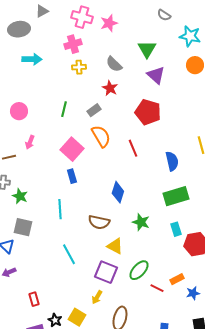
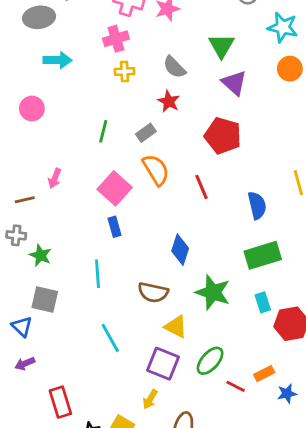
pink circle: (19, 111) -> (32, 109), moved
green star: (141, 222) -> (213, 292), size x1.4
red rectangle: (34, 299) -> (60, 402), size x1.5

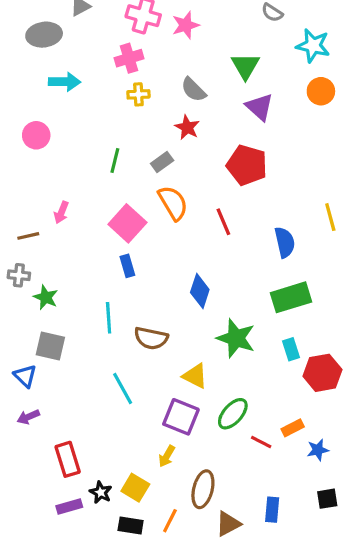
brown semicircle: (153, 292) -> (151, 338), moved

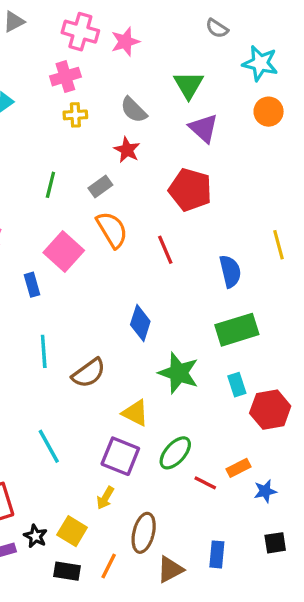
blue rectangle: (127, 266) -> (32, 285), moved
brown semicircle: (151, 338) -> (89, 373), turned -48
cyan line: (123, 389) -> (49, 446), moved

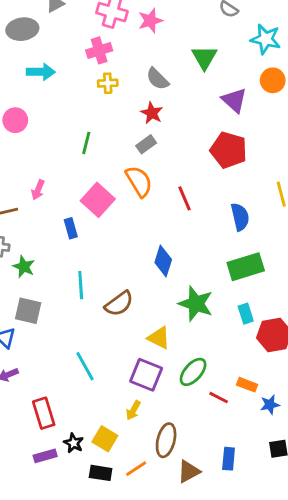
purple triangle: (204, 128) -> (234, 100), moved
gray rectangle: (100, 186) -> (146, 144), moved
red pentagon: (190, 190) -> (229, 150), moved
orange rectangle: (239, 468) -> (247, 385), turned 48
orange line: (109, 566) -> (136, 469), turned 30

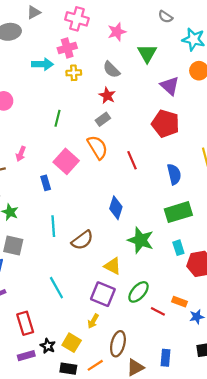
pink star: (150, 21) -> (117, 32), moved
cyan arrow: (41, 72) -> (42, 64), moved

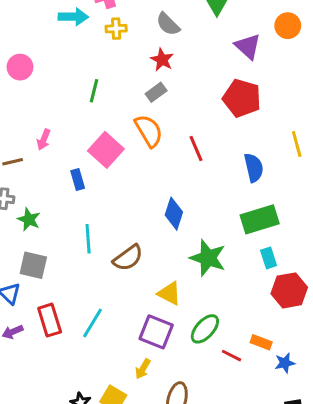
cyan rectangle: (178, 248) -> (269, 258), moved
cyan line: (56, 288) -> (92, 323), turned 60
red rectangle: (25, 323) -> (50, 320), moved

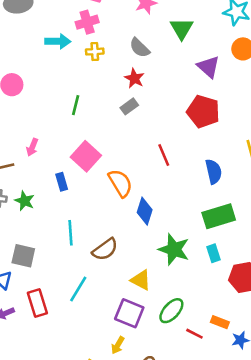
orange semicircle: (149, 131) -> (120, 183), moved
green star: (29, 219) -> (25, 201), moved
cyan rectangle: (269, 258) -> (214, 253), moved
cyan line: (92, 323) -> (78, 289), moved

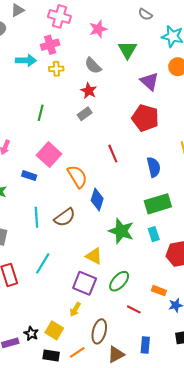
blue rectangle: (62, 182) -> (29, 176), turned -56
brown semicircle: (105, 249) -> (65, 217), moved
red line: (194, 334) -> (134, 309), moved

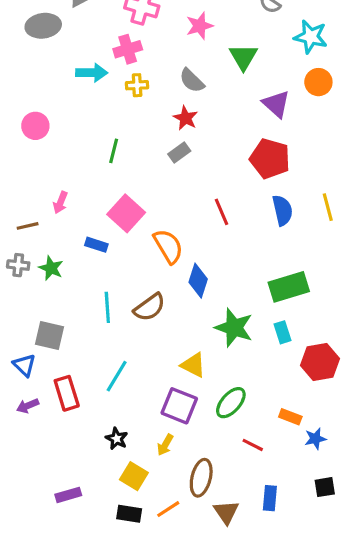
blue semicircle: (154, 167) -> (282, 210), moved
black star: (31, 333) -> (117, 439), moved
brown triangle: (116, 354) -> (226, 512), turned -36

